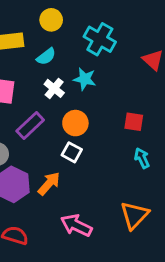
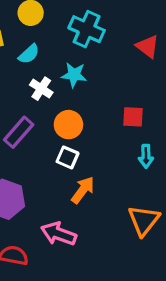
cyan arrow: (142, 158) -> (146, 156), turned -150
orange arrow: (49, 184) -> (83, 190), moved
pink arrow: (76, 225) -> (59, 234), moved

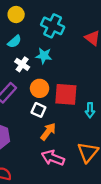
red square: (133, 117) -> (66, 94), moved, size x1.6
pink arrow: (59, 234) -> (53, 158), moved

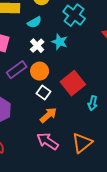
orange circle: (40, 88) -> (40, 71), moved
red square: (66, 94) -> (73, 83), turned 35

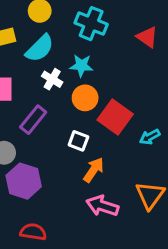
cyan semicircle: (34, 22) -> (40, 48), size x1.5
orange circle: (40, 71) -> (85, 98), moved
cyan arrow: (93, 103) -> (150, 137), turned 64

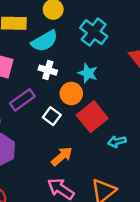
cyan star: (81, 66) -> (88, 73), moved
white cross: (52, 79) -> (48, 70), turned -30
white square: (78, 141) -> (52, 116), moved

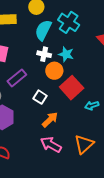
cyan semicircle: (44, 41) -> (43, 30), moved, turned 150
white cross: (48, 70) -> (44, 54), moved
white square: (52, 116) -> (40, 97), moved

